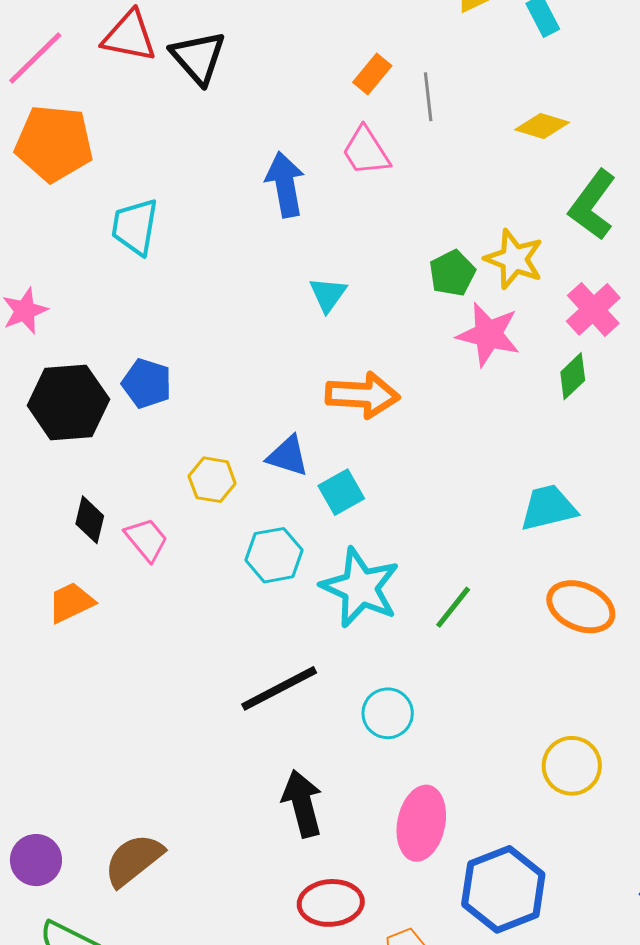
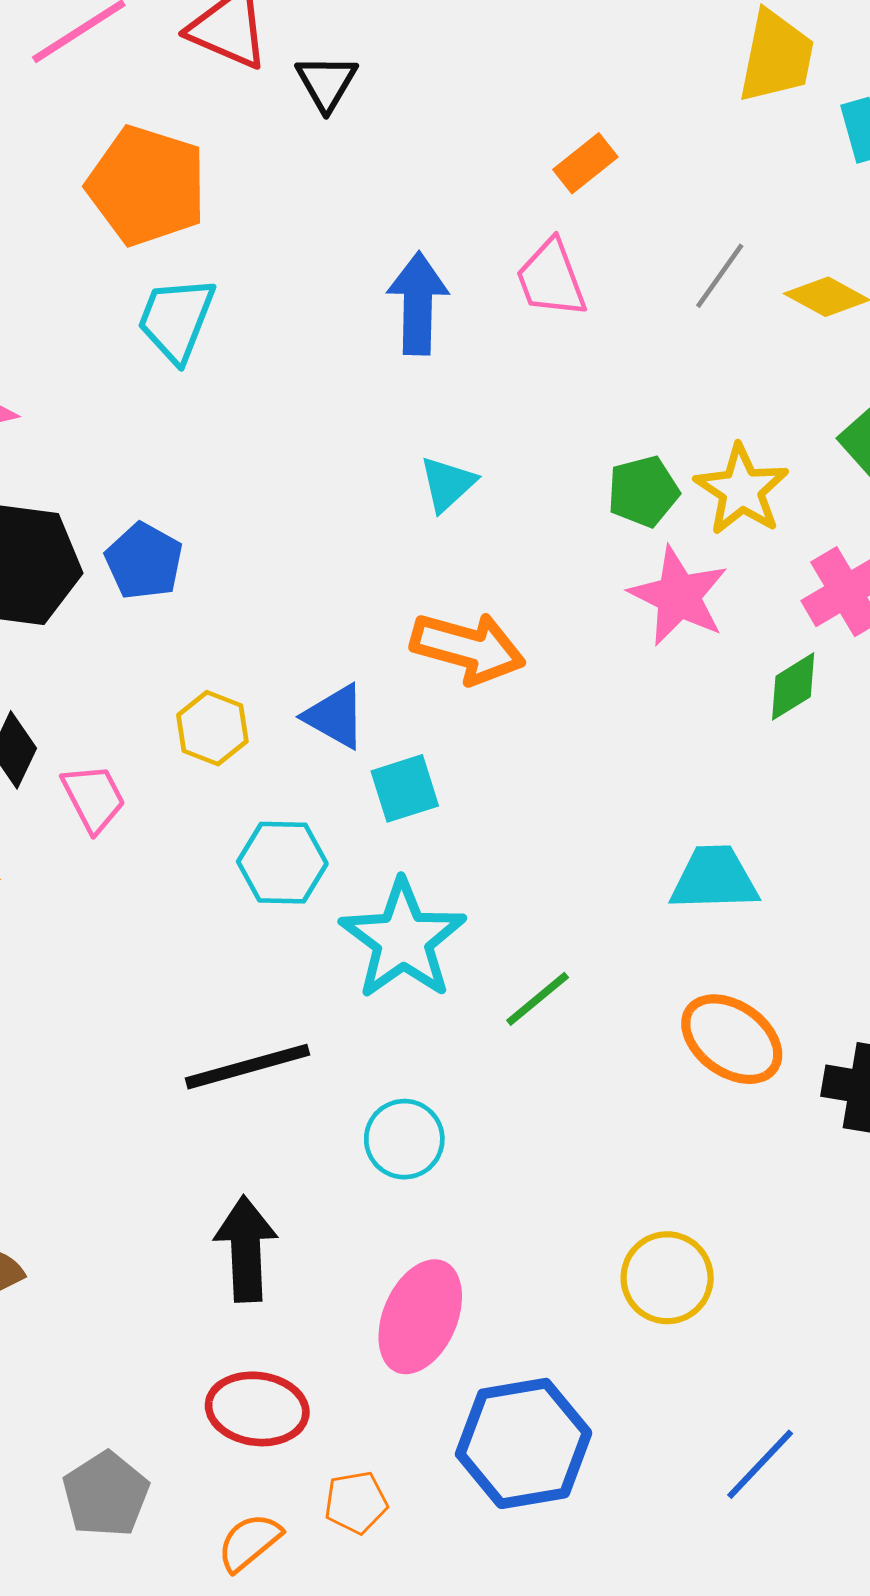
black triangle: (198, 58) -> (326, 83), size x0.7
gray line: (428, 97) -> (720, 276), moved, turned 30
orange pentagon: (54, 143) -> (147, 186), moved

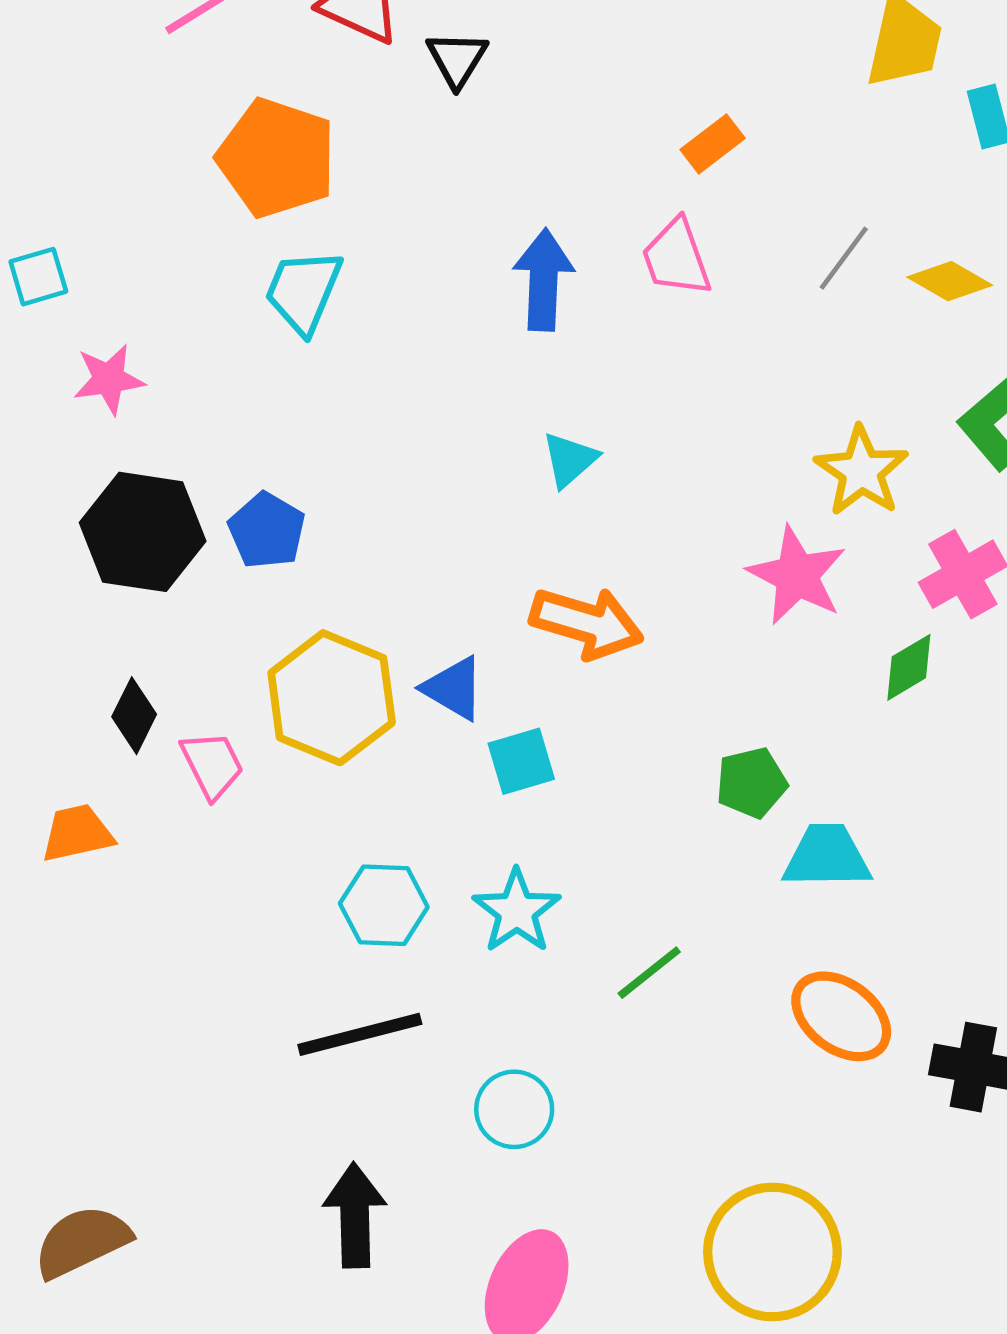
green pentagon: (643, 491) -> (751, 783), moved
yellow hexagon: (212, 728) -> (332, 698), size x1.8
cyan hexagon: (282, 863) -> (384, 905), moved
cyan star: (403, 939) -> (517, 911), size x0.7
yellow circle: (667, 1278) -> (772, 1252), size x1.5

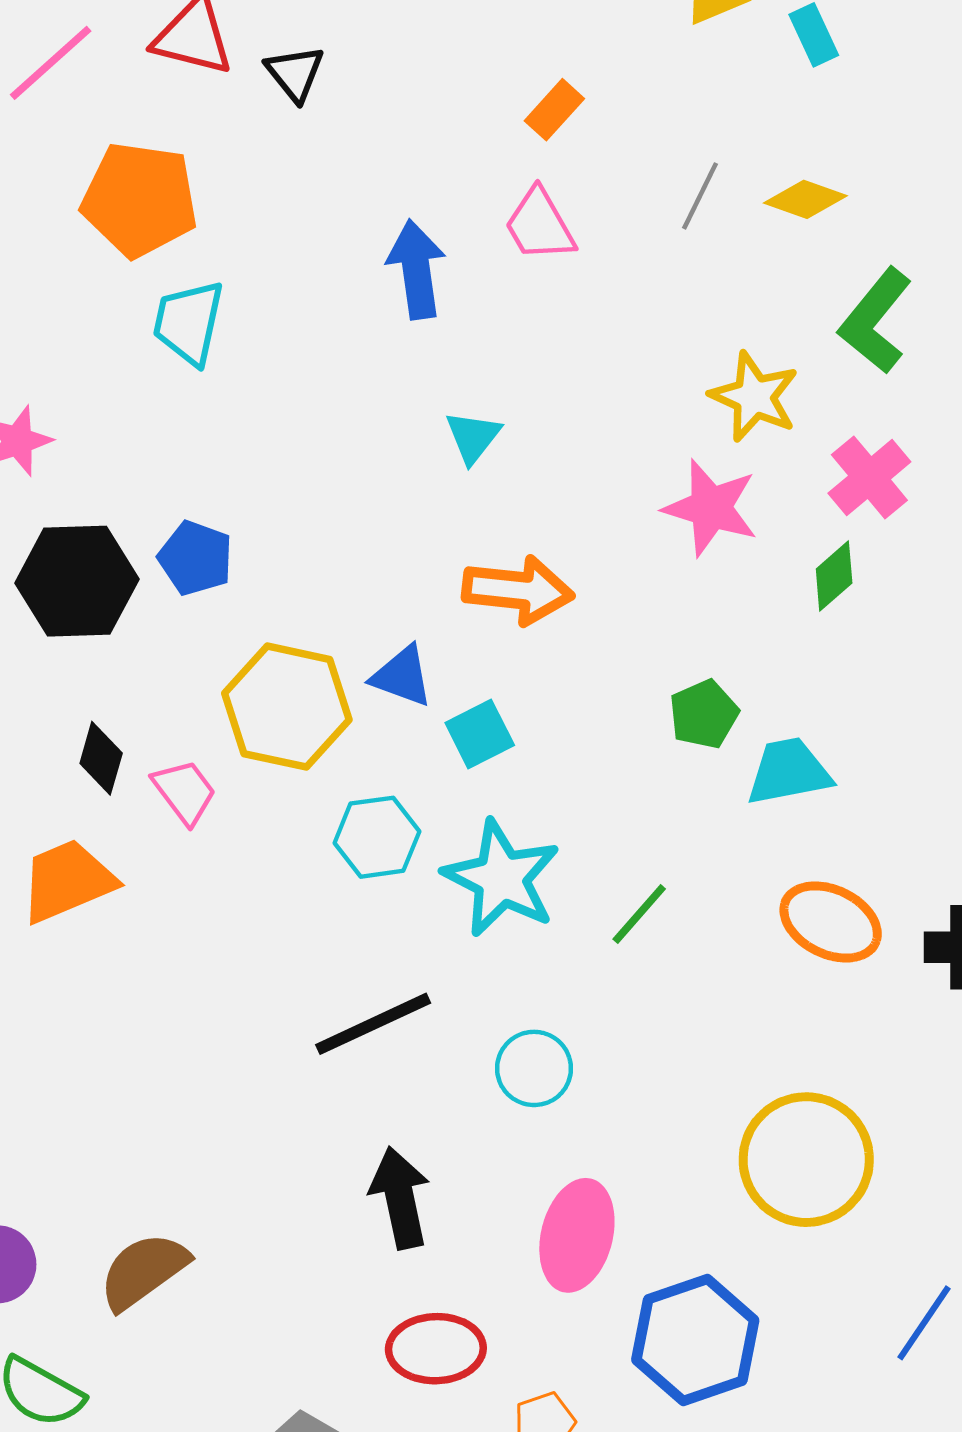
orange trapezoid: (77, 833) -> (67, 881), size x1.4
cyan hexagon: (384, 905) -> (377, 837), moved
cyan star: (517, 911) -> (502, 878), size x1.4

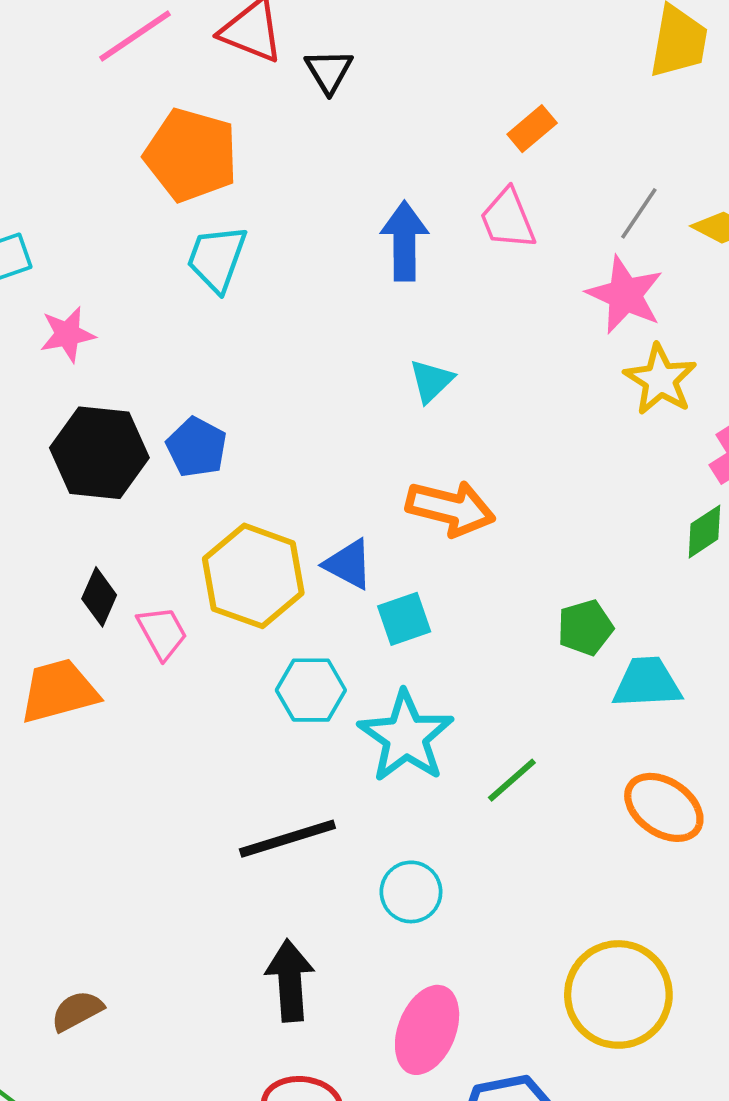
pink star: (711, 508) -> (625, 295), moved
brown semicircle: (144, 1271) -> (77, 1011), size x0.7

